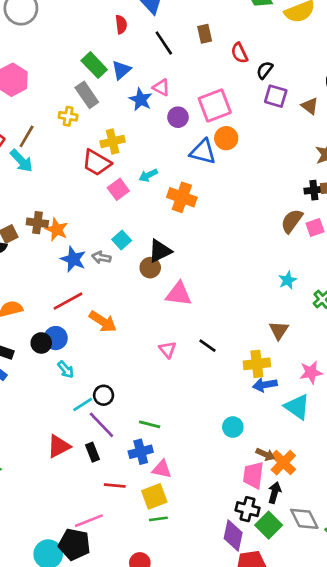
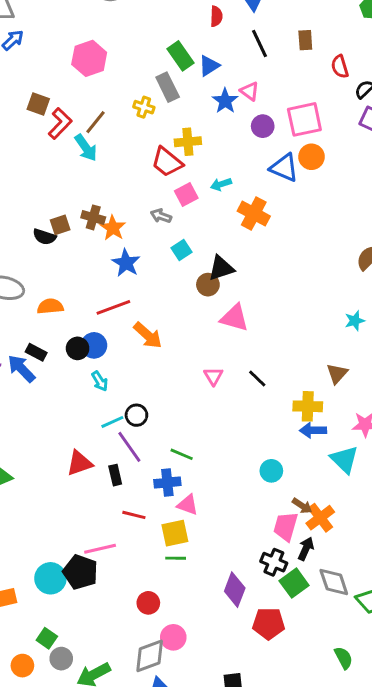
gray arrow: (101, 257) -> (161, 216), moved
purple diamond: (233, 535) -> (235, 590), moved

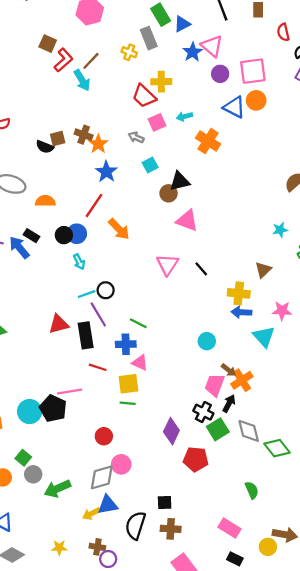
pink triangle: (250, 91) -> (212, 46), size x1.5
red line: (113, 307) -> (94, 205), turned -40
pink triangle: (213, 376) -> (167, 265), size x1.5
black rectangle: (115, 475) -> (86, 335), size x1.6

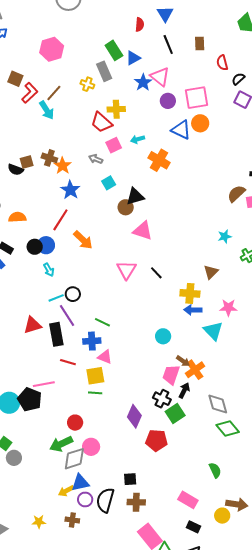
gray diamond: (249, 431) -> (218, 404), moved
green arrow: (57, 489) -> (61, 444), moved
green semicircle: (252, 490) -> (215, 470), moved
purple circle: (108, 559) -> (85, 499), moved

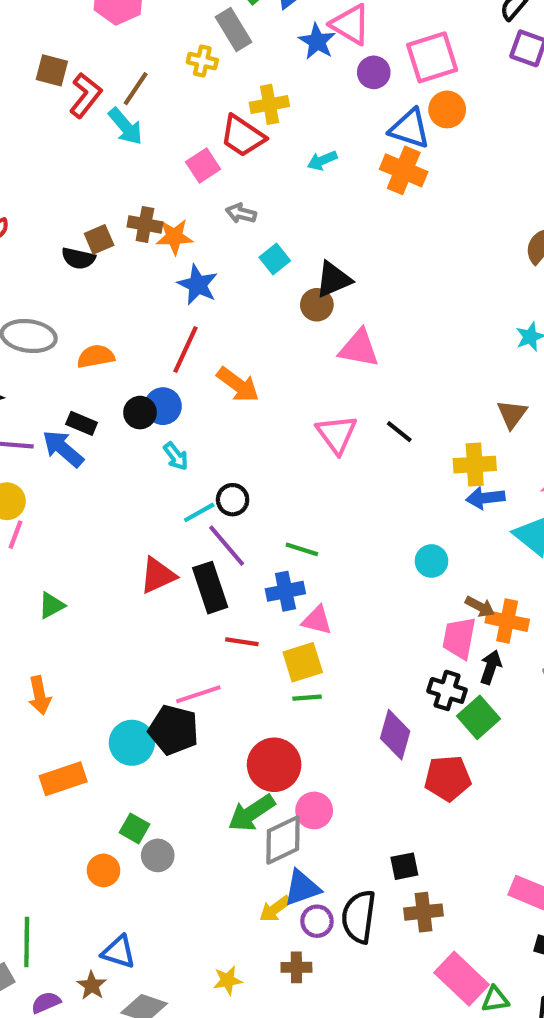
pink square: (114, 145) -> (203, 166), moved
orange cross: (159, 160) -> (404, 170), moved
orange star: (62, 166) -> (174, 237), turned -30
orange cross: (195, 370) -> (507, 621), turned -36
red circle: (75, 423) -> (274, 765), size x1.6

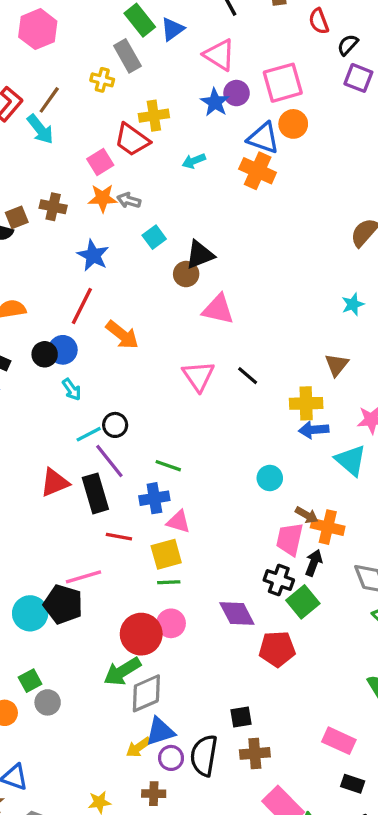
blue star: (317, 41) -> (215, 102), moved
orange star: (174, 237) -> (103, 198), moved
purple diamond: (395, 735) -> (237, 613), turned -45
pink circle: (314, 810) -> (171, 623), moved
green square: (135, 828) -> (30, 681), turned 30

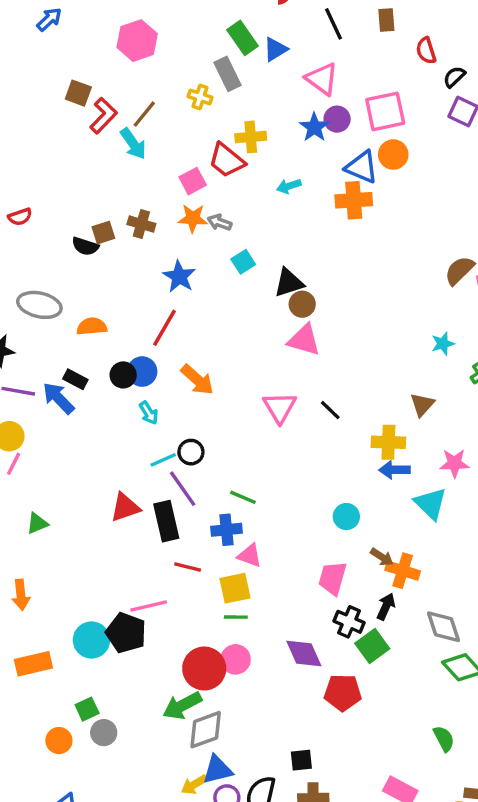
orange cross: (258, 171) -> (354, 200), turned -32
brown circle: (186, 274) -> (302, 304), moved
orange arrow: (122, 335) -> (197, 380), moved
pink trapezoid: (290, 539) -> (332, 578), moved

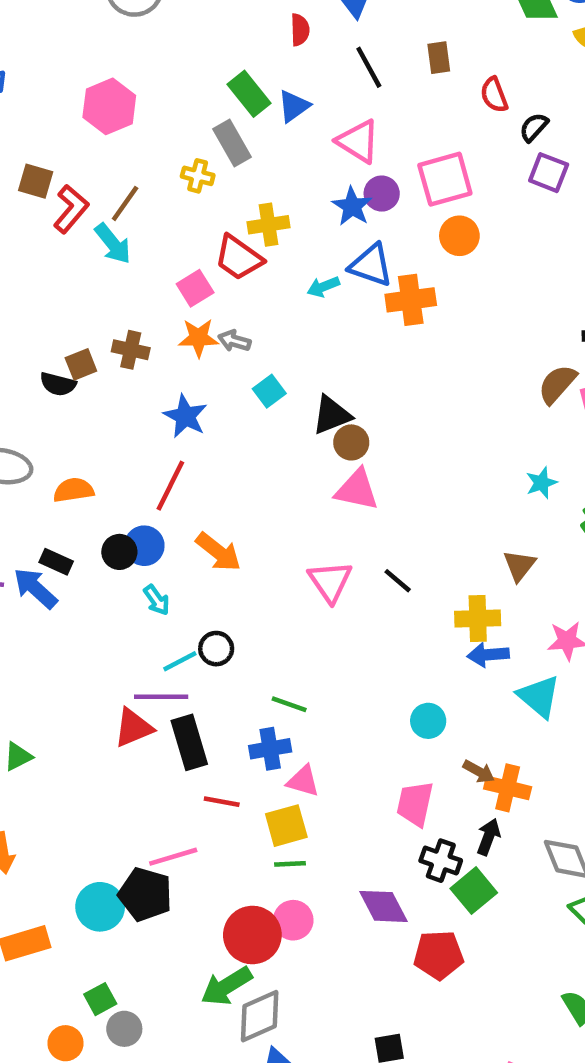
blue triangle: (362, 167) -> (371, 265), moved
purple line: (183, 489) -> (161, 697), moved, turned -51

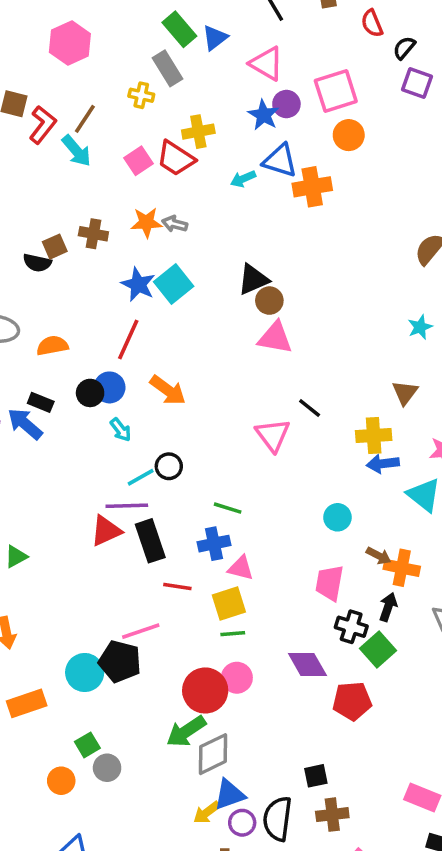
pink square: (195, 288) -> (139, 161), moved
cyan square: (269, 391) -> (174, 284), moved, size x1.5
pink triangle: (330, 581) -> (273, 435), moved

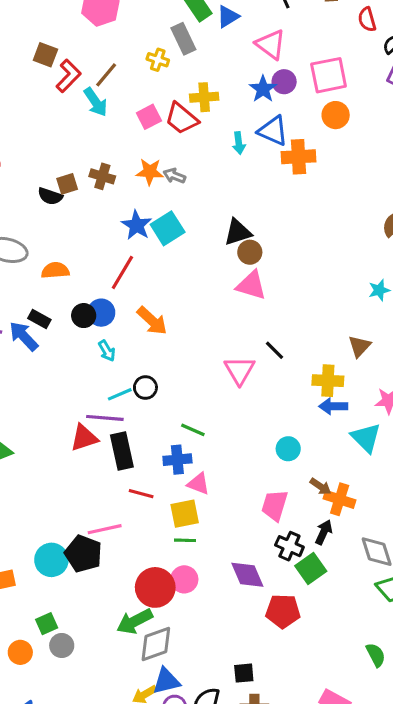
cyan arrow: (243, 179) -> (239, 143), turned -80

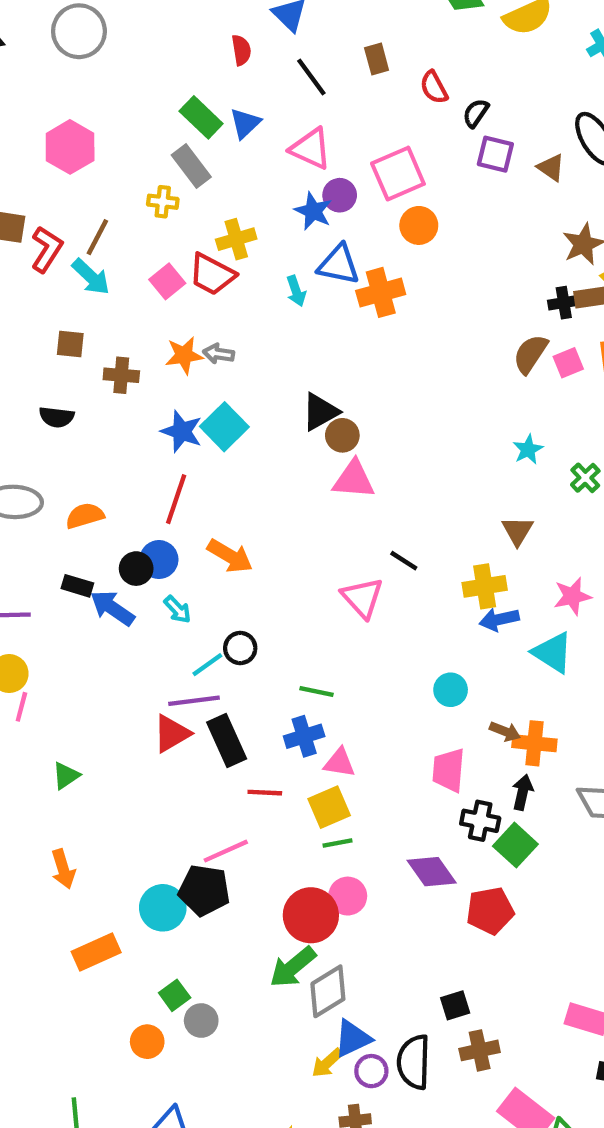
brown square: (67, 184) -> (70, 344), moved, turned 35
blue arrow: (24, 336) -> (112, 608), moved

